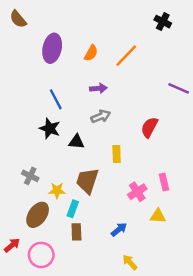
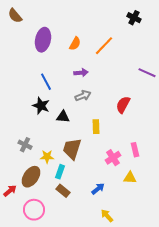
brown rectangle: (76, 232) -> (63, 191), turned -48
red arrow: (12, 245) -> (10, 191), moved

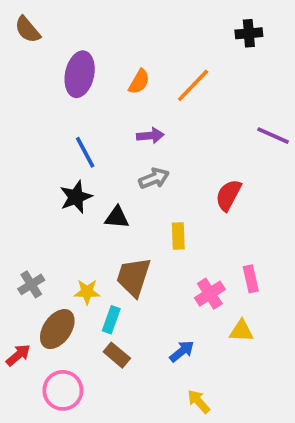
black cross: (134, 18) -> (249, 33), turned -32
black star: (41, 106) -> (76, 197), turned 30
gray cross: (25, 145) -> (31, 284), moved, turned 32

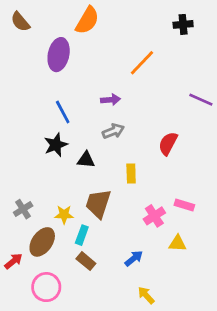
orange semicircle: (139, 82) -> (87, 20), moved, size x1.5
pink rectangle: (251, 279) -> (184, 205), turned -60

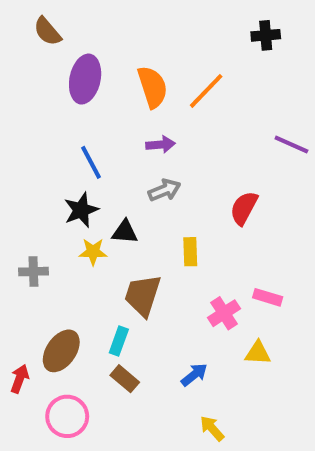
orange semicircle: (87, 20) -> (153, 87), moved, turned -48
brown semicircle: (20, 22) -> (47, 31), moved
gray cross: (23, 209) -> (33, 272), moved, turned 30
yellow star: (64, 215) -> (93, 252), moved
red arrow: (13, 261) -> (20, 379), turned -30

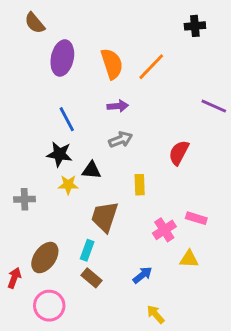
black star: (81, 210) -> (59, 154), turned 30

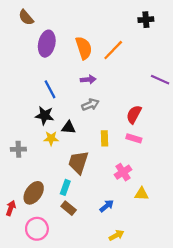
pink rectangle: (196, 218) -> (134, 138), moved
yellow arrow: (156, 314) -> (116, 235), turned 104

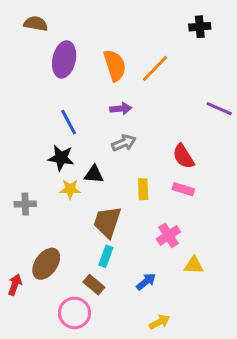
brown semicircle: (26, 17) -> (36, 24), turned 140
red semicircle: (134, 114) -> (183, 156), turned -60
cyan rectangle: (65, 187) -> (106, 256), moved
pink circle: (37, 229) -> (75, 313), moved

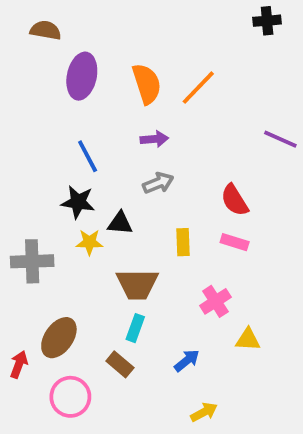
black cross: (200, 27) -> (267, 21), moved
gray cross: (25, 204) -> (32, 261), size x1.5
brown trapezoid: (107, 222) -> (137, 284), turned -108
pink circle: (75, 313) -> (70, 397), moved

